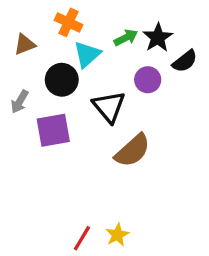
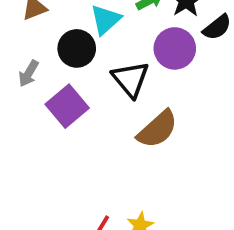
purple circle: (148, 80) -> (175, 48), size x1.4
purple square: (53, 130) -> (67, 106), turned -30

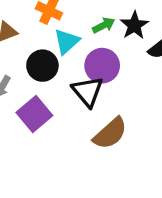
purple circle: (175, 48) -> (102, 66), moved

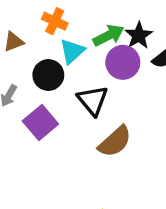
green arrow: (104, 25) -> (109, 35), size x1.4
purple circle: (102, 66) -> (123, 62), moved

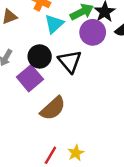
black circle: (48, 75) -> (40, 56), moved
brown semicircle: (115, 142) -> (53, 108), moved

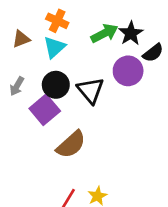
cyan triangle: (54, 24) -> (54, 47), moved
purple circle: (93, 32) -> (128, 71), moved

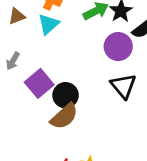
black circle: (56, 85) -> (66, 95), moved
black triangle: (91, 90) -> (123, 86), moved

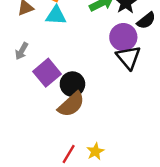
cyan triangle: (48, 24) -> (56, 15), turned 45
black triangle: (123, 86) -> (128, 57), moved

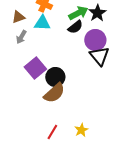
black semicircle: (146, 21) -> (75, 27), moved
gray arrow: (22, 51) -> (21, 37), moved
yellow star: (95, 152) -> (81, 130), moved

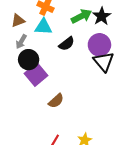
black semicircle: (75, 27) -> (67, 44), moved
black circle: (55, 77) -> (29, 60), moved
brown semicircle: (54, 93) -> (56, 101), size x0.7

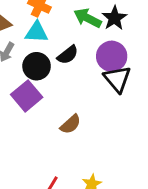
green arrow: (81, 16) -> (88, 18), turned -126
black circle: (29, 60) -> (37, 66), moved
brown semicircle: (56, 101) -> (71, 124), moved

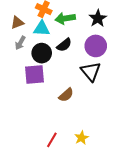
green arrow: (88, 18) -> (65, 18), moved, turned -36
black triangle: (117, 79) -> (91, 71), moved
purple square: (27, 96) -> (35, 75), turned 35

